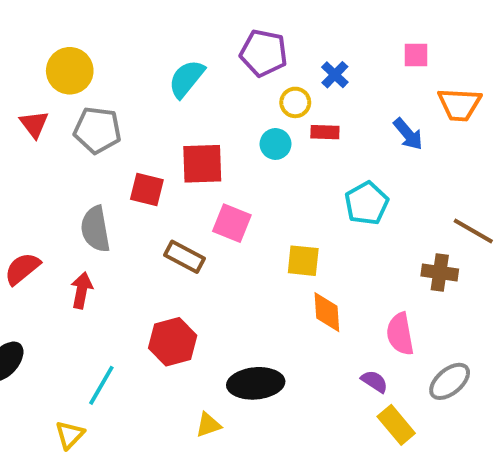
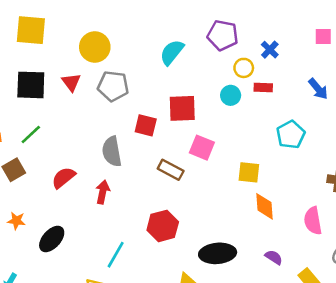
purple semicircle: (374, 381) -> (274, 257), moved

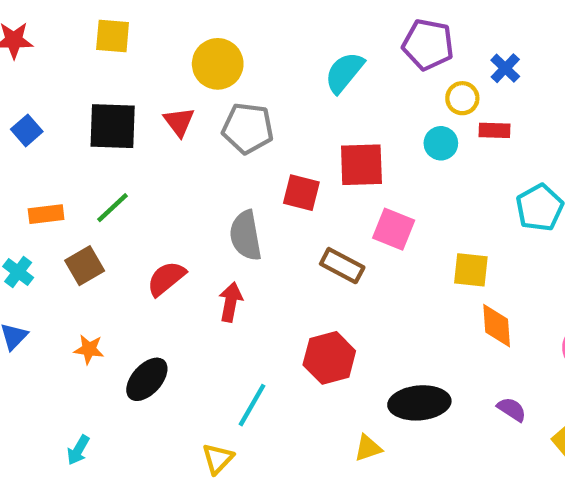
yellow square: (31, 30) -> (113, 36), size x0.7

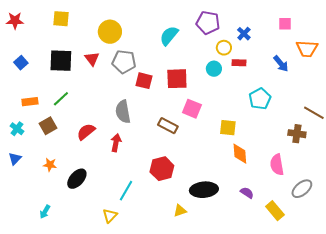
red square: (301, 193) -> (144, 81), moved

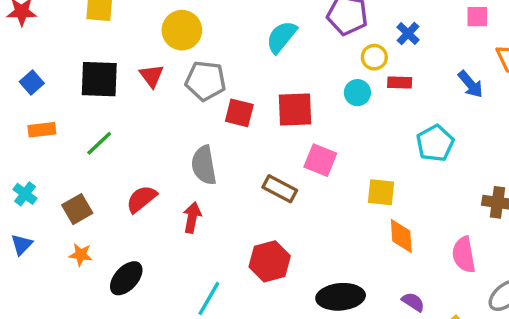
orange rectangle: (30, 102) -> (42, 130), moved
brown square: (48, 126) -> (77, 209), moved

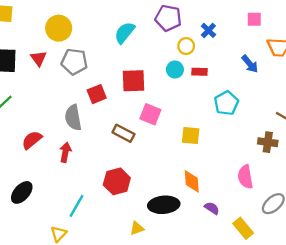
red rectangle: (400, 82) -> (200, 72), moved
red square: (239, 113) -> (97, 94), moved, turned -36
orange diamond: (401, 236) -> (192, 181), moved

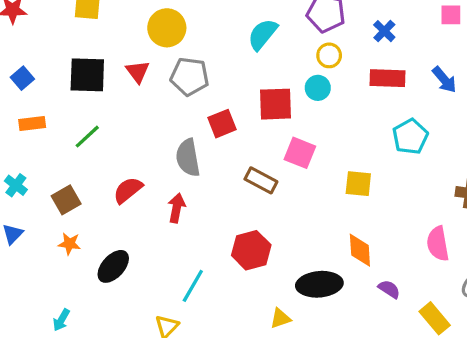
yellow circle: (186, 46) -> (329, 55), moved
cyan circle: (175, 70) -> (318, 88), moved
red rectangle: (200, 72) -> (388, 78), moved, size x1.5

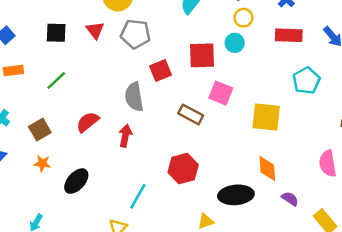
black square: (87, 75) -> (56, 33), size x0.7
yellow square: (358, 184) -> (266, 117), size x1.4

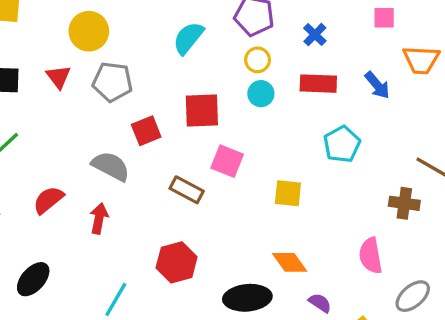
cyan circle: (235, 43) -> (261, 94), moved
gray semicircle: (134, 97) -> (111, 166), turned 128
yellow square: (266, 117) -> (288, 193), size x0.7
orange diamond: (267, 169) -> (290, 262), turned -32

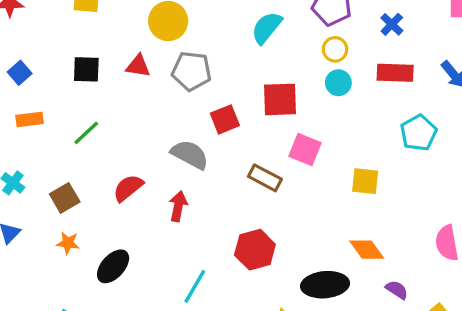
red triangle: (58, 77) -> (138, 66), turned -44

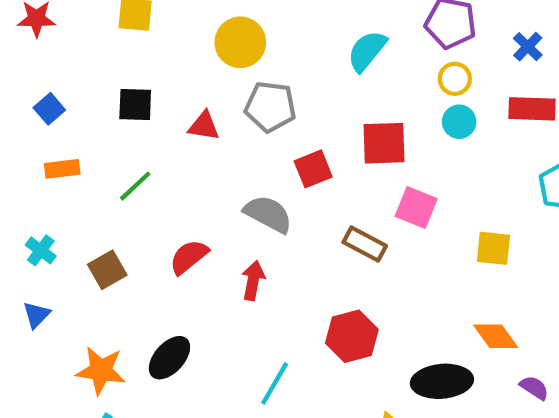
red triangle: (138, 66) -> (204, 126), moved
orange star: (68, 243) -> (101, 371), moved, size x1.6

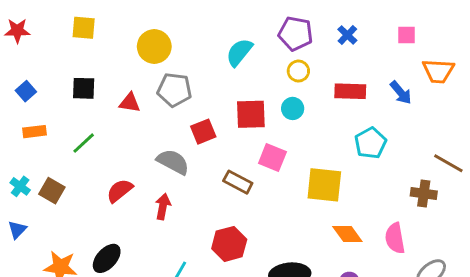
blue cross: (528, 47) -> (347, 35), moved
cyan circle: (459, 122) -> (293, 108), moved
yellow square: (493, 248) -> (324, 185), size x1.5
brown square: (107, 270) -> (52, 191), moved, turned -30
orange diamond: (496, 336) -> (347, 234), moved

